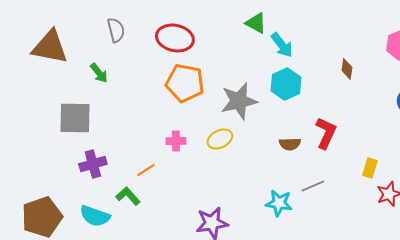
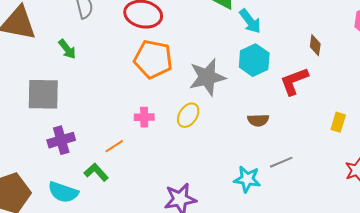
red L-shape: (326, 133) -> (294, 81), moved, turned -136
yellow ellipse: (220, 139) -> (188, 115), turned -30
yellow rectangle: (370, 168) -> (338, 122), moved

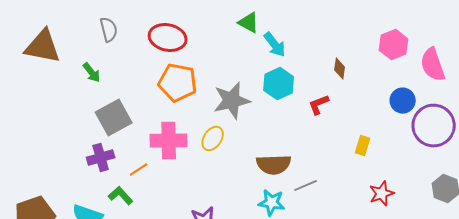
red L-shape: (294, 81) -> (319, 105), size x0.7
gray square: (43, 94) -> (114, 118), moved, turned -30
pink cross: (144, 117) -> (169, 141), size x1.8
brown semicircle: (258, 120) -> (274, 165), moved, size x1.6
purple cross: (61, 140) -> (101, 158), moved

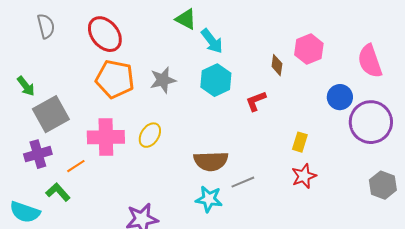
red ellipse: (168, 38) -> (105, 34), turned 39
pink hexagon: (394, 45) -> (309, 49), moved
green arrow: (92, 73) -> (26, 86), moved
gray star: (232, 101) -> (163, 80), moved, size x0.7
red star: (382, 194) -> (304, 176), moved

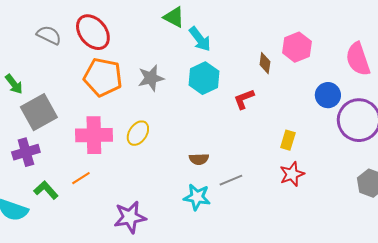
gray semicircle: (46, 26) -> (49, 35), moved, turned -50
brown semicircle: (211, 161) -> (199, 159), size x0.6
orange line: (76, 166) -> (81, 178), moved

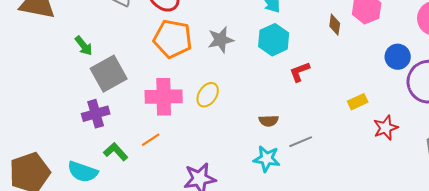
red L-shape: (244, 99) -> (300, 72), moved
yellow rectangle: (288, 140) -> (358, 102), turned 48
red star: (292, 174) -> (386, 128), moved

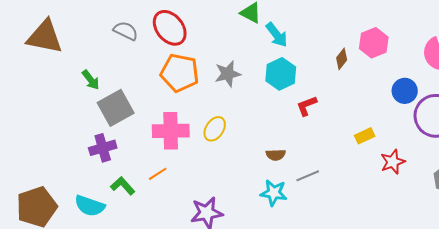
brown diamond: (335, 25) -> (342, 59), turned 30

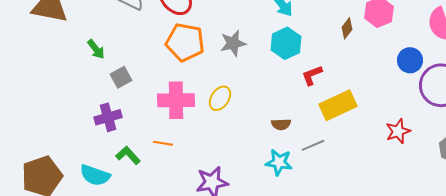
gray square: (116, 108) -> (121, 77), size x0.6
yellow rectangle: (365, 136) -> (338, 105), moved, size x1.8
orange line: (158, 174) -> (163, 143), turned 42

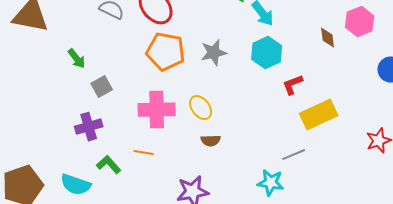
brown diamond: (347, 28) -> (328, 38), turned -45
yellow ellipse: (220, 98) -> (201, 108), turned -70
brown semicircle: (281, 124) -> (211, 141), moved
cyan star: (279, 162) -> (271, 183), moved

